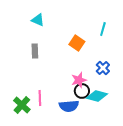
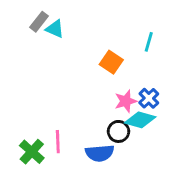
gray rectangle: (35, 51) -> (39, 22), moved, turned 40
pink star: (79, 80) -> (126, 101), moved
cyan diamond: (97, 96) -> (140, 120), moved

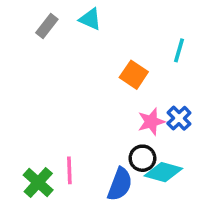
cyan triangle: (55, 29) -> (90, 19), moved
cyan diamond: (140, 120) -> (163, 172), moved
blue semicircle: (100, 153) -> (120, 184), turned -64

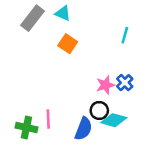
gray rectangle: (47, 26) -> (32, 18), size x1.5
orange square: (134, 75) -> (68, 44), moved
green cross: (38, 183) -> (26, 128), turned -30

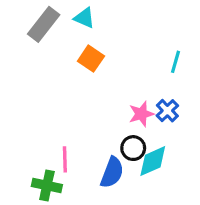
cyan line: (125, 35) -> (175, 62), moved
cyan diamond: (114, 120) -> (153, 161), turned -40
green cross: (26, 128) -> (47, 185), moved

